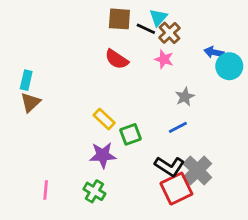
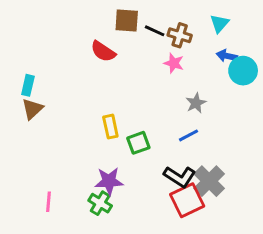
cyan triangle: (158, 18) -> (219, 23), moved
brown cross: (169, 33) -> (180, 35), turned -30
red semicircle: (117, 59) -> (103, 51), moved
yellow rectangle: (104, 119) -> (110, 127), turned 35
purple star: (103, 155) -> (109, 181), moved

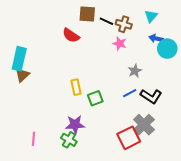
cyan rectangle: (28, 85) -> (19, 59), size x1.6
black L-shape: (180, 177) -> (151, 96), moved

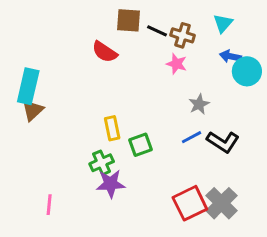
gray cross: (144, 125) -> (221, 203), moved
green cross: (69, 140) -> (102, 163), moved, turned 35

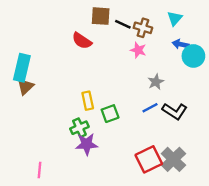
pink line: (49, 205) -> (40, 170), moved

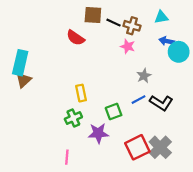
cyan triangle: (175, 18) -> (161, 17), turned 40
green square: (110, 114) -> (114, 111), moved
purple star: (87, 144) -> (98, 133), moved
pink line: (40, 170) -> (67, 157), moved

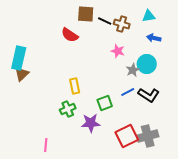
pink star: (128, 46) -> (118, 51), moved
cyan circle: (179, 52) -> (147, 64), moved
gray cross: (160, 147) -> (148, 136), turned 30
pink line: (67, 157) -> (46, 145), moved

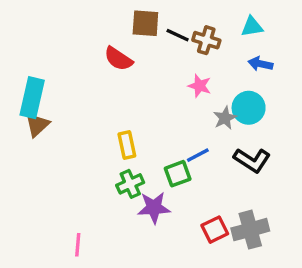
blue line: (128, 92) -> (198, 155), moved
green cross: (68, 109) -> (130, 184), moved
red square: (127, 136) -> (215, 230), size x0.7

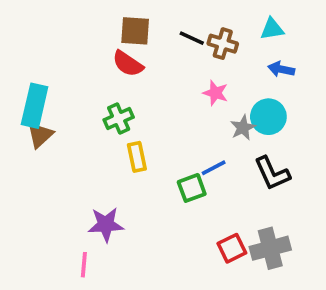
brown square: (145, 23) -> (135, 31), moved
black L-shape: (252, 160) -> (272, 173), turned 33
green cross: (130, 184) -> (119, 119), moved
purple star: (154, 208) -> (106, 224), moved

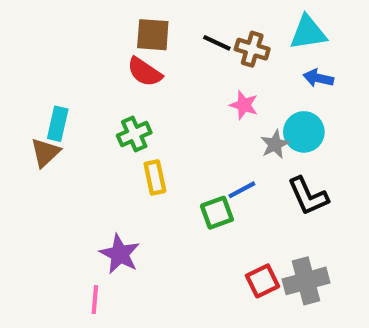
cyan triangle: (272, 29) -> (308, 33), size x1.4
cyan rectangle: (35, 106) -> (58, 124), moved, size x0.7
purple star: (106, 224) -> (120, 254), turned 30

